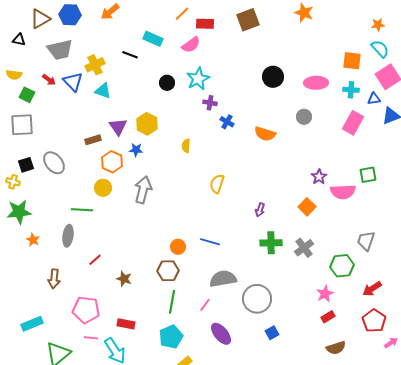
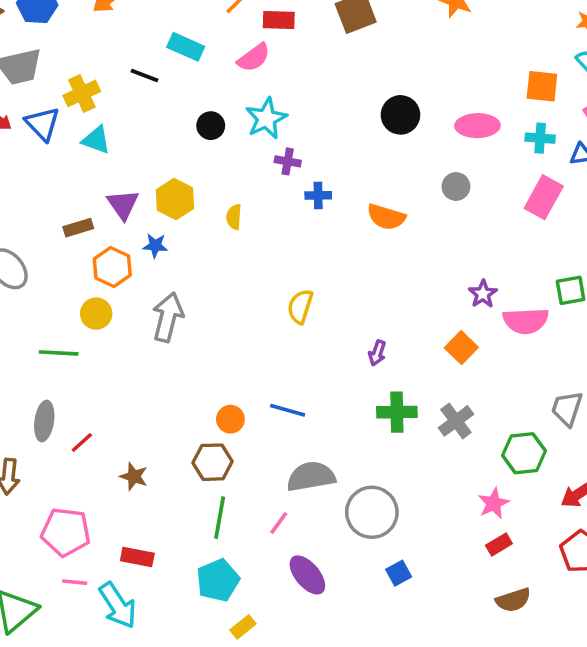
blue cross: (227, 122) -> (318, 195), turned -32
yellow semicircle: (186, 146) -> (234, 217), moved
gray ellipse: (68, 236) -> (44, 421), moved

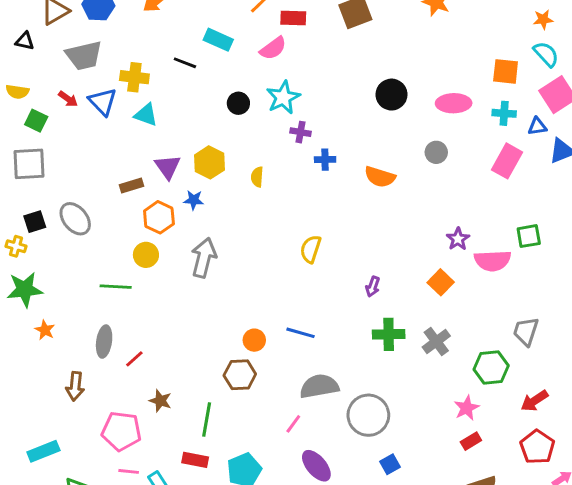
yellow cross: (82, 93) -> (134, 77), turned 32
brown star: (134, 476) -> (160, 401), moved
green line: (220, 518) -> (207, 420), moved
red rectangle: (137, 557) -> (195, 460), moved

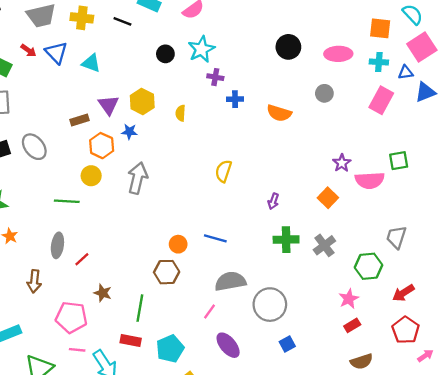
yellow cross: (134, 77) -> (82, 18), moved

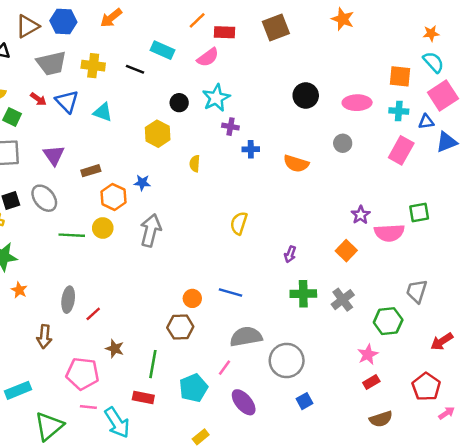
yellow hexagon: (142, 101) -> (158, 134), moved
purple triangle: (109, 105) -> (54, 155), moved
green line: (67, 201) -> (72, 235), moved
red arrow: (403, 293) -> (442, 341), moved
cyan pentagon: (170, 349) -> (193, 388), moved

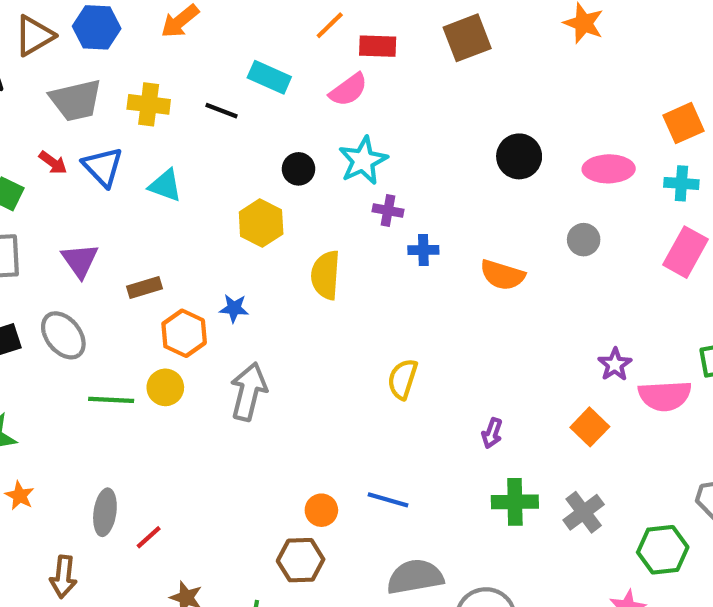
orange square: (400, 76) -> (684, 123), turned -30
yellow semicircle: (195, 164) -> (326, 275), size x1.6

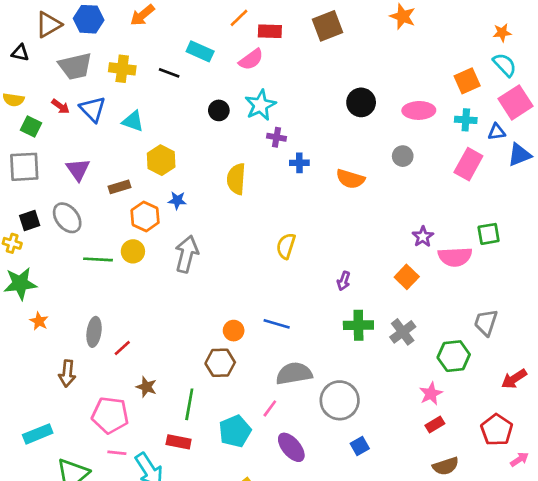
yellow hexagon: (261, 223) -> (161, 160), moved

